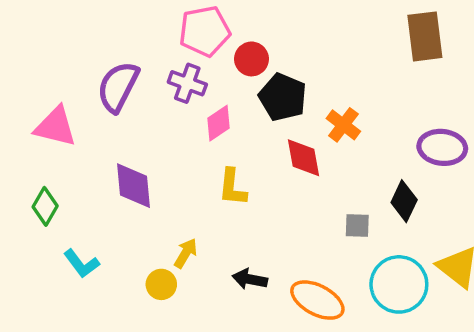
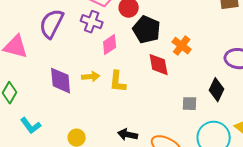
yellow arrow: (186, 253) -> (91, 77), moved, turned 54

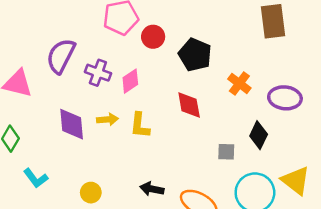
purple cross: (92, 22) -> (98, 73), moved
black pentagon: (147, 30) -> (195, 55), moved
orange cross: (182, 46) -> (239, 83), moved

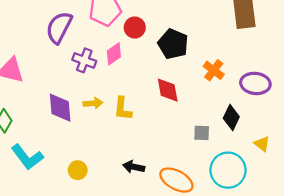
purple semicircle: (61, 56) -> (59, 28), moved
pink diamond: (130, 81) -> (114, 54), moved
cyan L-shape: (36, 178) -> (27, 157), size x1.4
yellow triangle: (296, 181) -> (262, 144), moved, size x0.6

